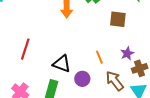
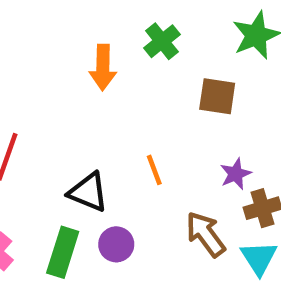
orange line: (99, 57) -> (154, 170), moved
purple circle: (82, 79) -> (116, 244), moved

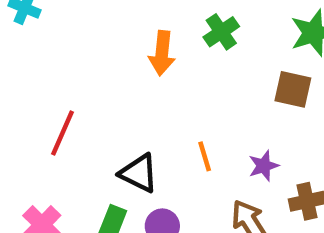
brown square: (217, 96) -> (293, 89), moved
purple star: (236, 174) -> (264, 166), moved

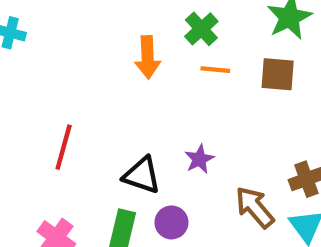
orange line: (205, 156) -> (215, 70), moved, turned -60
purple star: (264, 166) -> (199, 159), moved

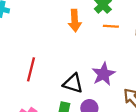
purple star: (199, 159) -> (103, 74), size x1.5

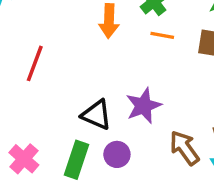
red line: (31, 69) -> (35, 63), moved

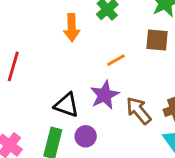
orange line: (162, 35) -> (116, 60), moved, turned -36
brown arrow: (184, 148) -> (139, 111), moved

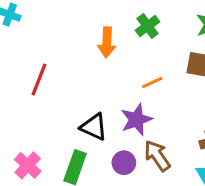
brown arrow: (139, 111) -> (157, 156), moved
purple circle: (86, 136) -> (124, 163), moved

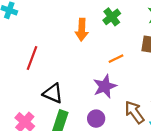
black triangle: (94, 127) -> (53, 93), moved
brown arrow: (157, 156) -> (134, 112), moved

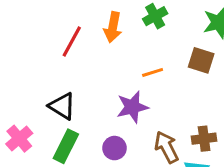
red line: (32, 58) -> (72, 41), moved

